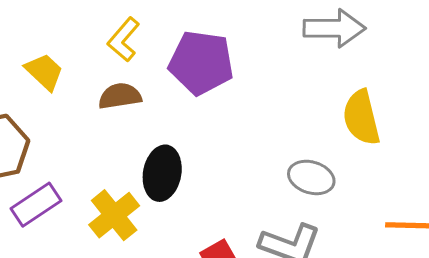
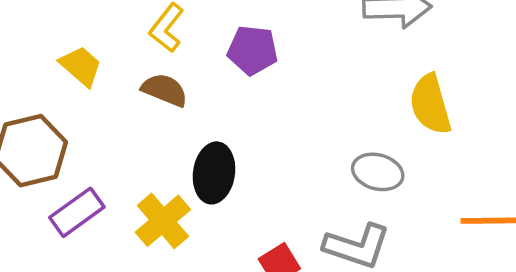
purple pentagon: (201, 63) -> (252, 50), size x0.7
brown semicircle: (120, 96) -> (165, 90), turned 33

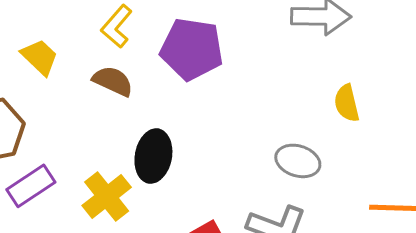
purple pentagon: (252, 50) -> (192, 49), size x1.4
yellow semicircle: (430, 104) -> (347, 103), size x0.7

